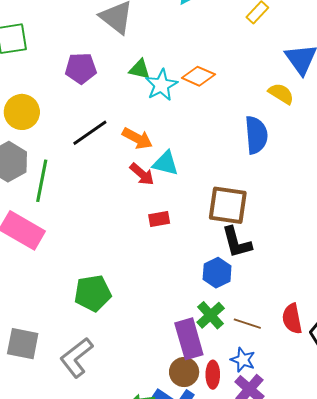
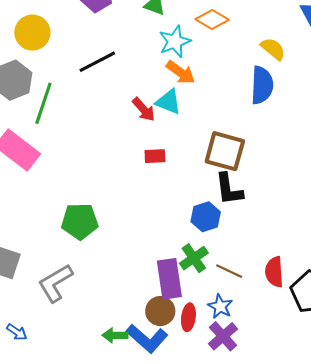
cyan star: (161, 85) -> (175, 42), moved
yellow semicircle: (281, 94) -> (273, 49), moved
orange arrow: (137, 138) -> (181, 72), moved

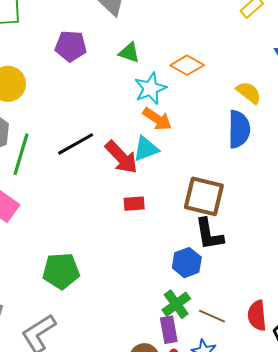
black line: (97, 62) -> (76, 144), moved
cyan triangle: (168, 102) -> (146, 149), turned -40
red arrow: (144, 109) -> (121, 157), size x1.4
purple rectangle: (169, 279) -> (169, 330), moved, size x0.7

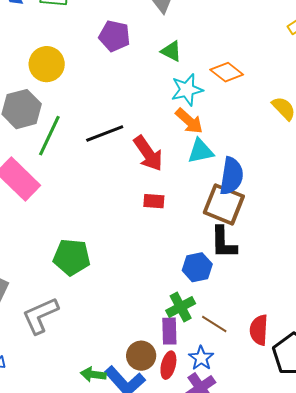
blue semicircle: (239, 129) -> (231, 176), moved
cyan triangle: (146, 149) -> (201, 151), moved

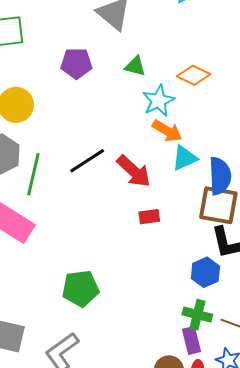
green cross: (181, 307) -> (197, 315), turned -36

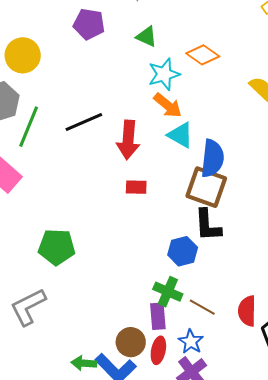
cyan triangle: (185, 158) -> (180, 135), turned 44
red arrow: (134, 171) -> (128, 140), turned 42

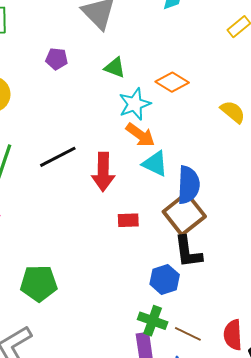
purple pentagon: (89, 24) -> (57, 59), size x0.7
red rectangle: (136, 187) -> (128, 220), moved
brown square: (206, 187) -> (184, 214), turned 36

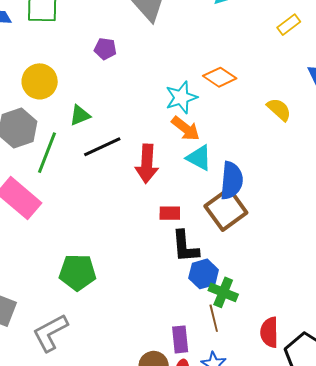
green triangle: (115, 67) -> (80, 115), moved, turned -45
black L-shape: (188, 252) -> (185, 247), moved
green cross: (153, 321) -> (223, 292), moved
brown line: (188, 334) -> (214, 318), moved, turned 48

